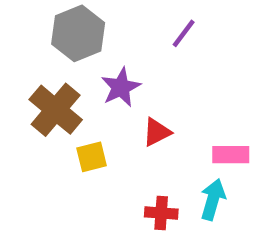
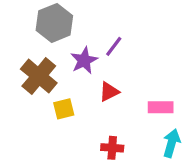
purple line: (184, 33) -> (114, 46), moved
cyan arrow: (213, 200) -> (171, 143), moved

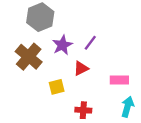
purple line: (114, 46) -> (90, 43), moved
yellow square: (64, 109) -> (57, 87), moved

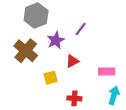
purple line: (90, 43) -> (81, 29), moved

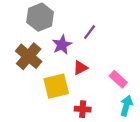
pink rectangle: (107, 71) -> (118, 79), turned 42
yellow square: (51, 78) -> (56, 86), size x1.6

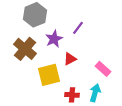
cyan arrow: (126, 106) -> (95, 93), moved

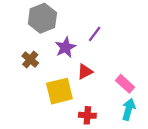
brown cross: (25, 49) -> (30, 59), size x0.6
cyan arrow: (95, 93) -> (129, 109), moved

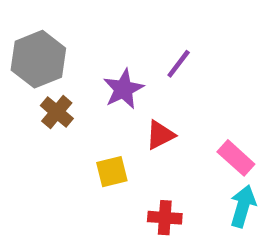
gray hexagon: (42, 18) -> (38, 59), moved
yellow square: (59, 91) -> (112, 172), size x0.6

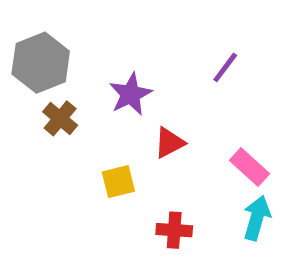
purple line: (179, 64) -> (225, 67), moved

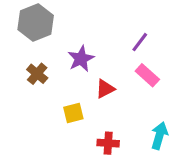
gray hexagon: (41, 63) -> (36, 22), moved
pink rectangle: (249, 167) -> (147, 75), moved

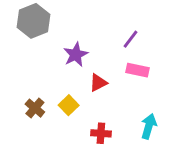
brown cross: (37, 74) -> (35, 108), moved
pink rectangle: (147, 75) -> (138, 70), turned -30
yellow square: (73, 113) -> (69, 105), turned -30

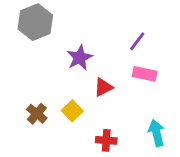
cyan arrow: (149, 126) -> (156, 133), turned -30

